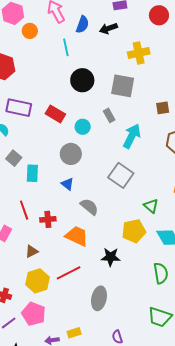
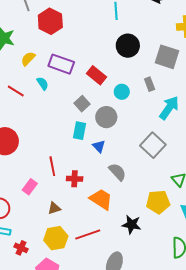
gray square: (14, 158) -> (82, 104), moved
cyan rectangle: (32, 173) -> (80, 131), moved

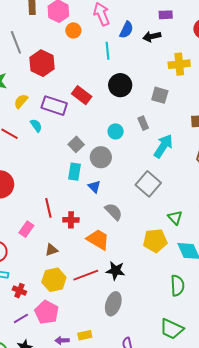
gray square: (167, 57) -> (160, 95), size x0.7
red rectangle: (96, 75) -> (82, 95), moved
black star: (132, 225) -> (116, 271), moved

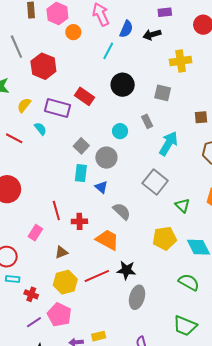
cyan line: (107, 51) -> (108, 51), turned 36
green triangle: (175, 218) -> (182, 205), moved
green semicircle: (177, 286) -> (189, 282), turned -55
gray ellipse: (113, 304) -> (137, 297), moved

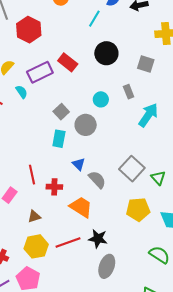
purple rectangle: (58, 108) -> (40, 72), turned -45
gray square: (155, 182) -> (132, 169), moved
blue triangle: (101, 187) -> (79, 164), moved

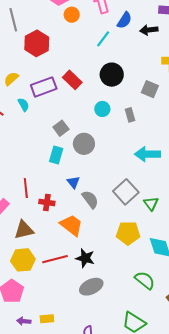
cyan circle: (101, 99) -> (102, 109), moved
cyan arrow: (148, 115) -> (147, 154), moved, turned -130
brown triangle: (34, 216) -> (24, 230), size x1.5
gray ellipse: (107, 266) -> (91, 287), turned 40

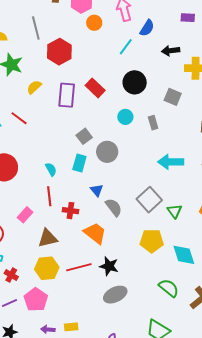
black arrow: (149, 30) -> (171, 51), moved
purple rectangle: (44, 87) -> (67, 95), turned -65
cyan semicircle: (23, 105) -> (51, 169), moved

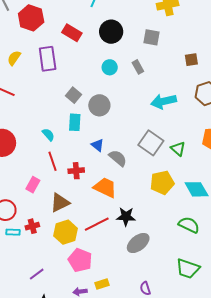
red rectangle: (95, 88) -> (72, 33), moved
red cross: (11, 275) -> (32, 226), moved, turned -32
pink pentagon: (36, 300) -> (80, 260), moved

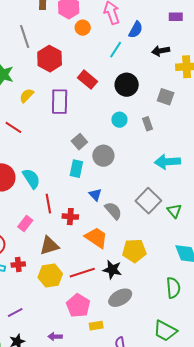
cyan semicircle: (48, 135) -> (31, 179), moved, size x1.5
yellow pentagon: (162, 183) -> (134, 251), moved
green semicircle: (189, 225) -> (173, 288), turned 50
pink pentagon: (80, 260) -> (78, 306), moved
yellow rectangle: (102, 284) -> (96, 326), moved

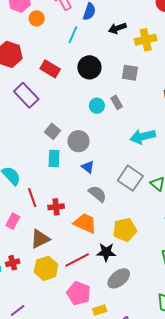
purple rectangle: (60, 102) -> (26, 95), turned -35
cyan circle: (119, 120) -> (97, 106), moved
blue triangle: (95, 195) -> (88, 167), moved

